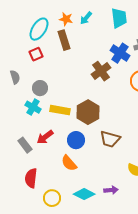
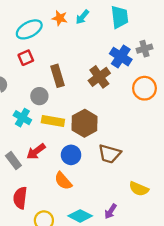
cyan ellipse: (39, 29) -> (29, 29), turned 30
brown rectangle: (64, 40) -> (57, 76), moved
gray circle: (40, 88) -> (39, 96), moved
purple arrow: (111, 190) -> (111, 211), turned 128

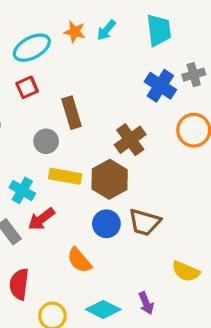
brown cross: (99, 77) -> (130, 140), moved
cyan cross: (22, 118) -> (22, 190), moved
blue circle: (71, 155) -> (106, 224), moved
purple arrow: (111, 211) -> (146, 303), turned -56

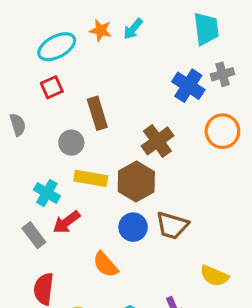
cyan trapezoid: (159, 30) -> (206, 29), moved

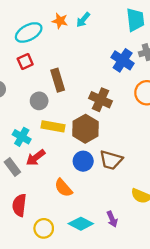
brown cross: (157, 141) -> (101, 100), turned -30

